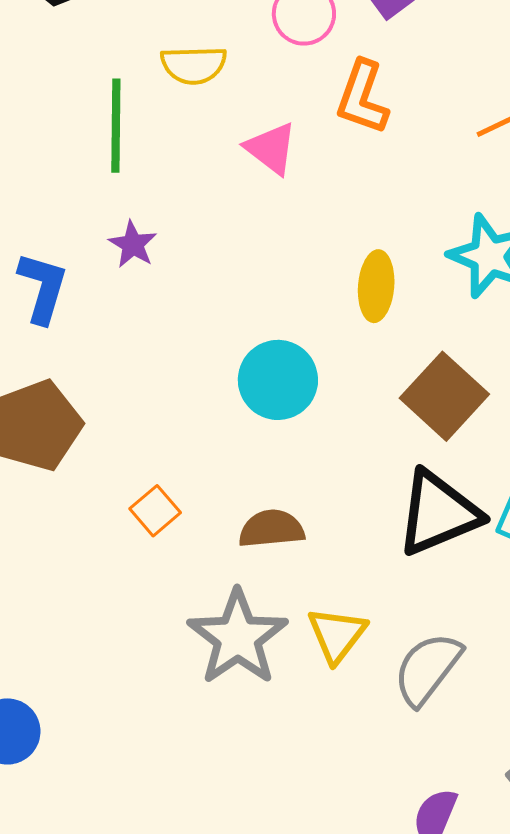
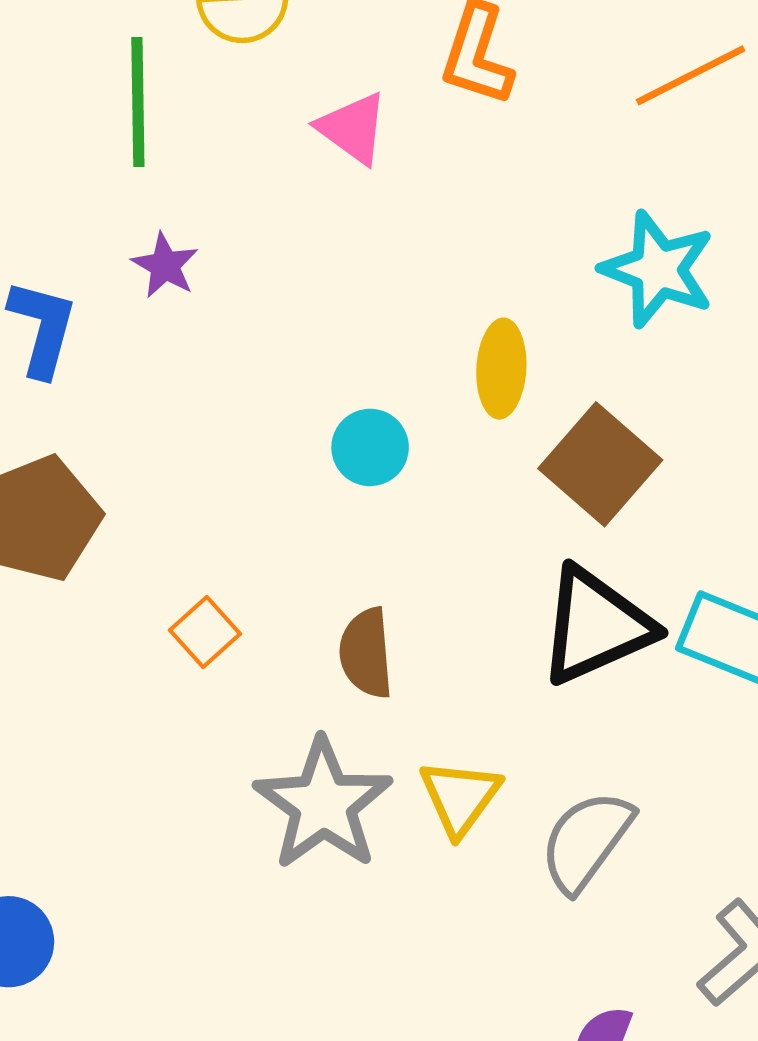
yellow ellipse: (376, 286) -> (501, 369), moved
cyan circle: (278, 380) -> (370, 447), size x0.7
brown semicircle: (271, 529) -> (366, 653), turned -88

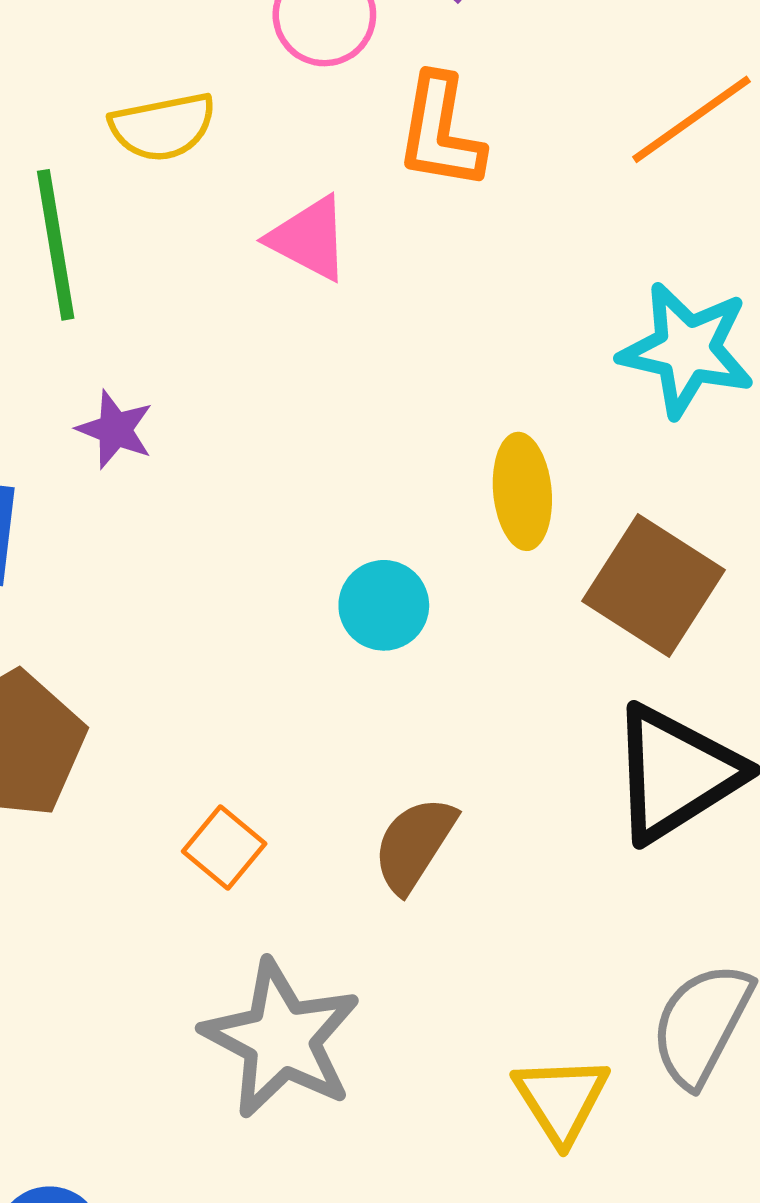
brown semicircle: (366, 653) -> (414, 844), turned 46
yellow triangle: (460, 797) -> (561, 1099), moved
gray star: (323, 804) -> (281, 1039), moved

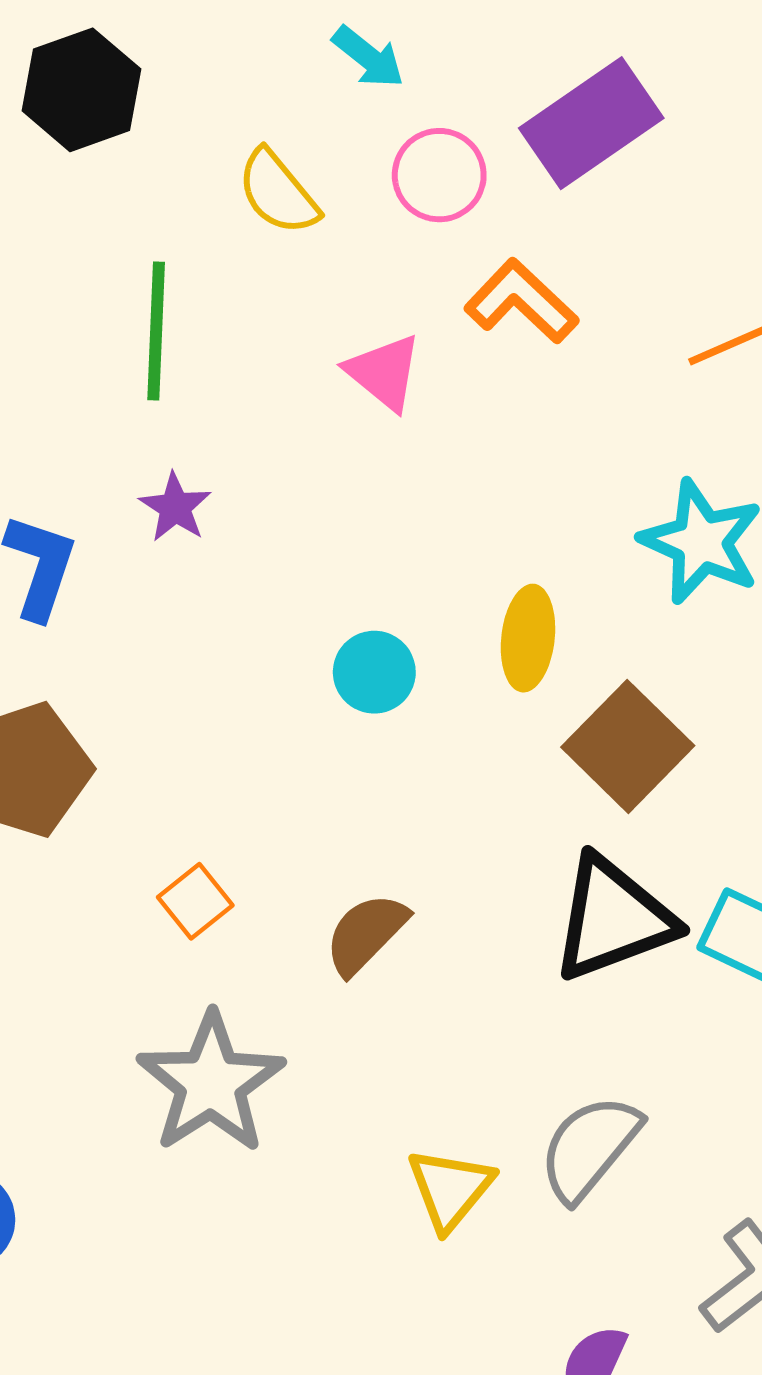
yellow semicircle: (163, 127) -> (278, 192), moved, turned 50
orange L-shape: (440, 132) -> (521, 301), turned 112
cyan circle: (384, 605) -> (374, 672), moved

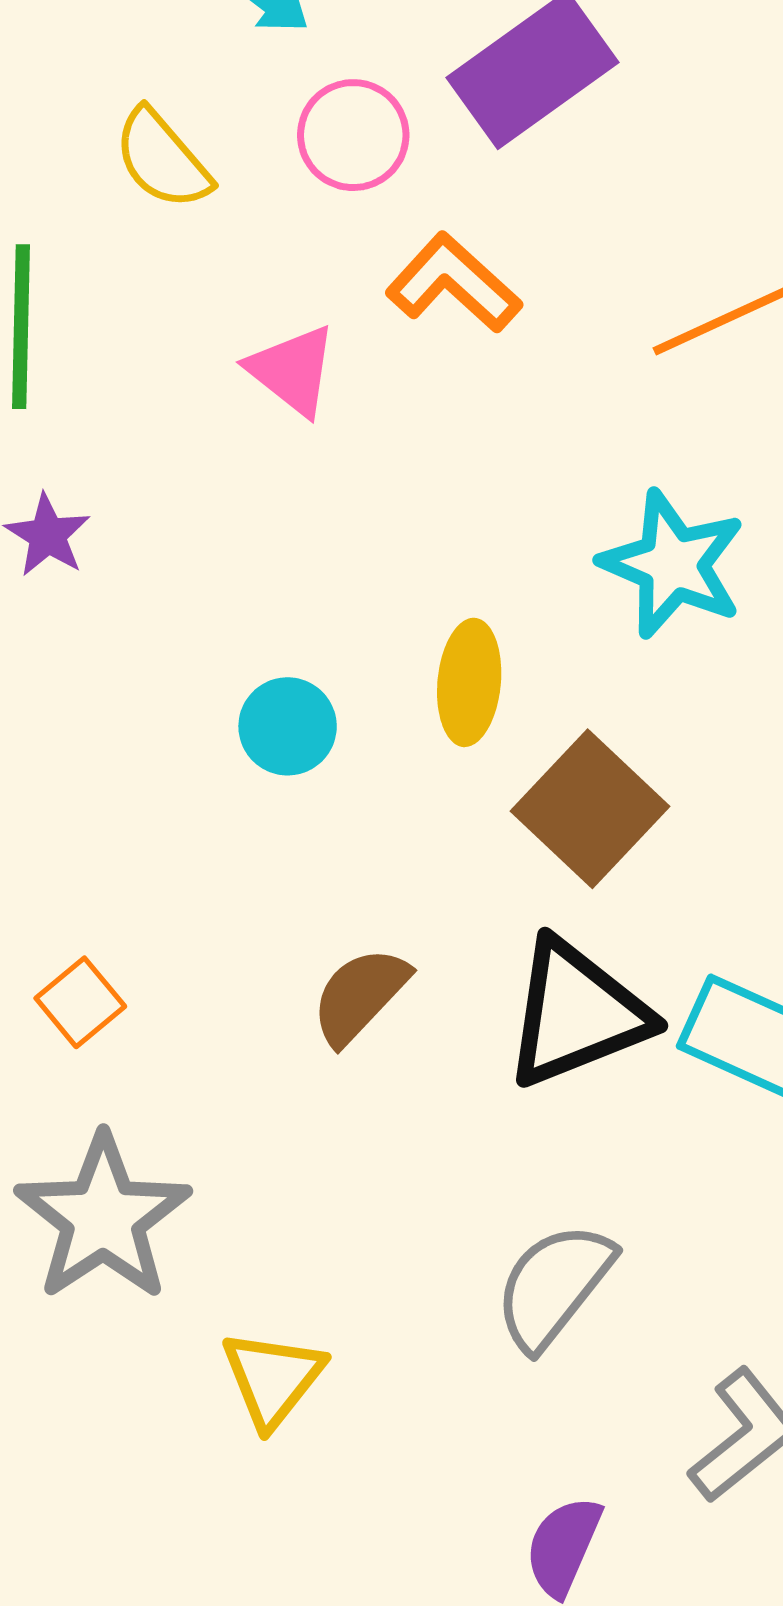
brown semicircle: (366, 934) -> (360, 996), moved
yellow triangle: (450, 1189) -> (273, 1379), moved

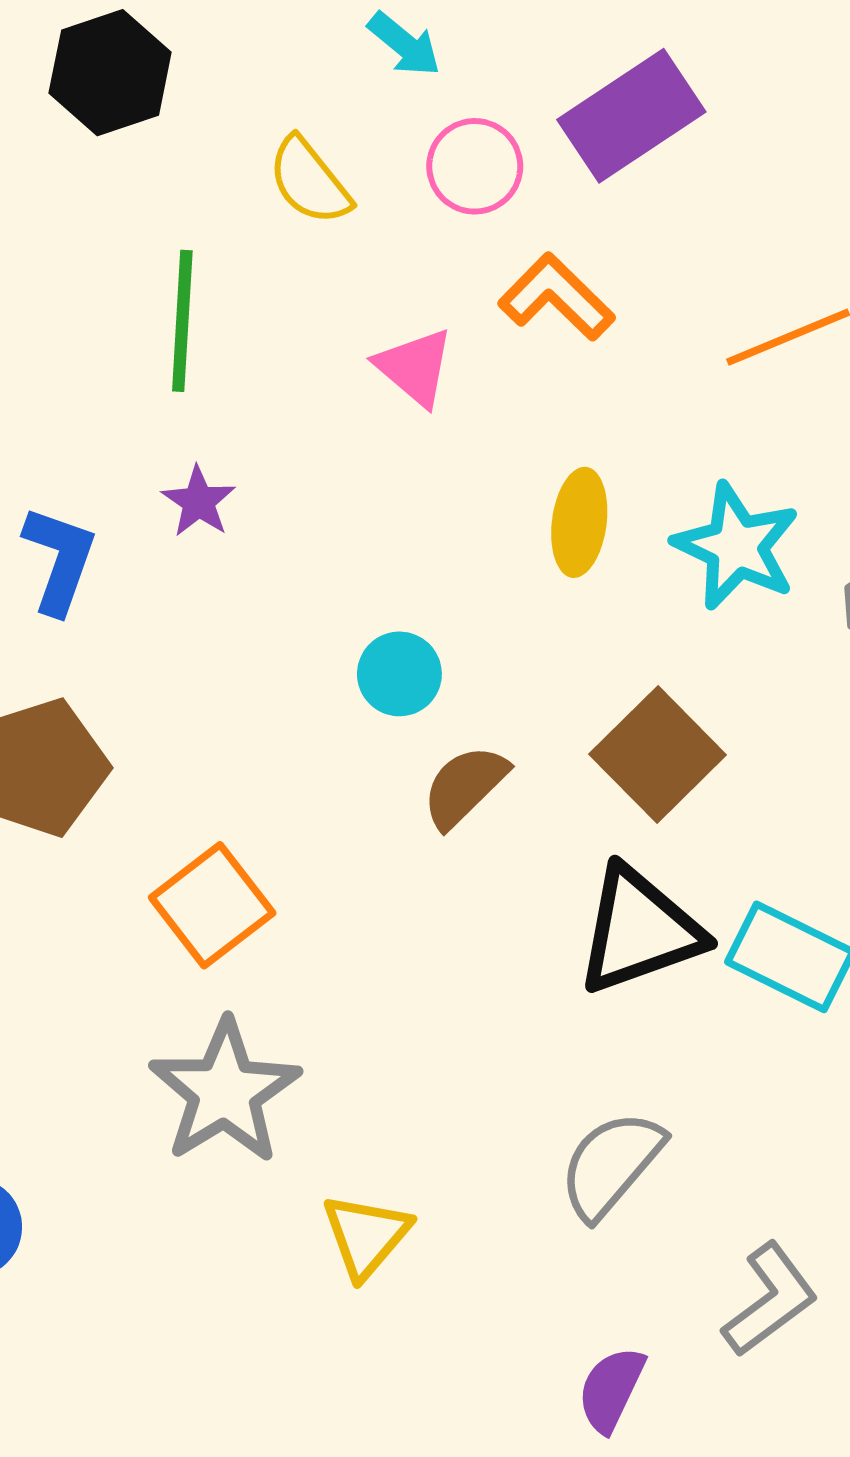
yellow ellipse: (469, 682) -> (579, 522), moved
brown semicircle: (360, 996) -> (465, 786), moved
orange square: (80, 1002) -> (212, 905), size x1.6

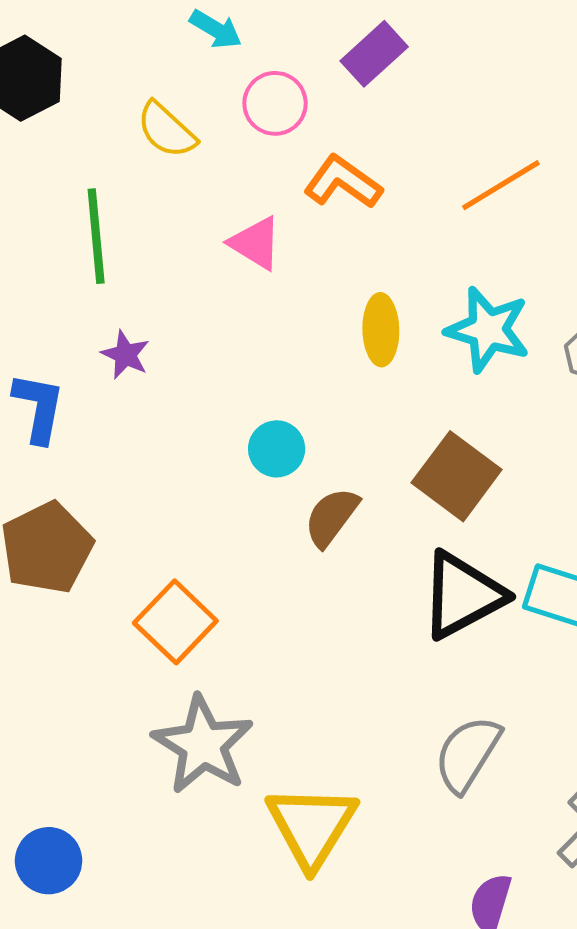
purple rectangle: (631, 116) -> (374, 54), size x0.7
yellow triangle: (366, 1236) -> (312, 826), size x1.5

